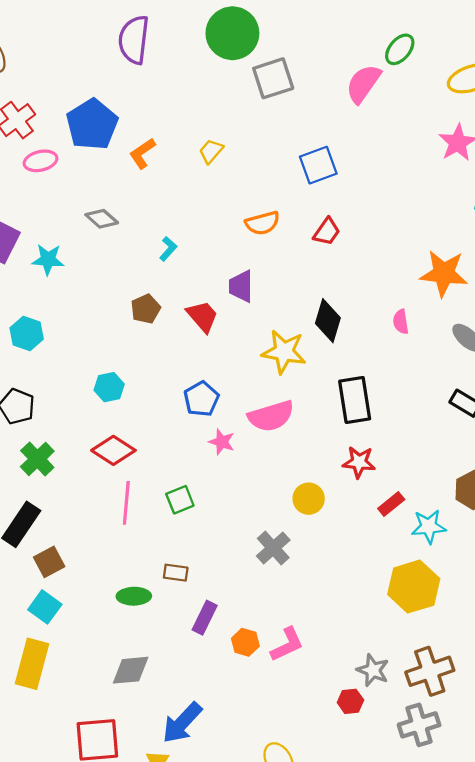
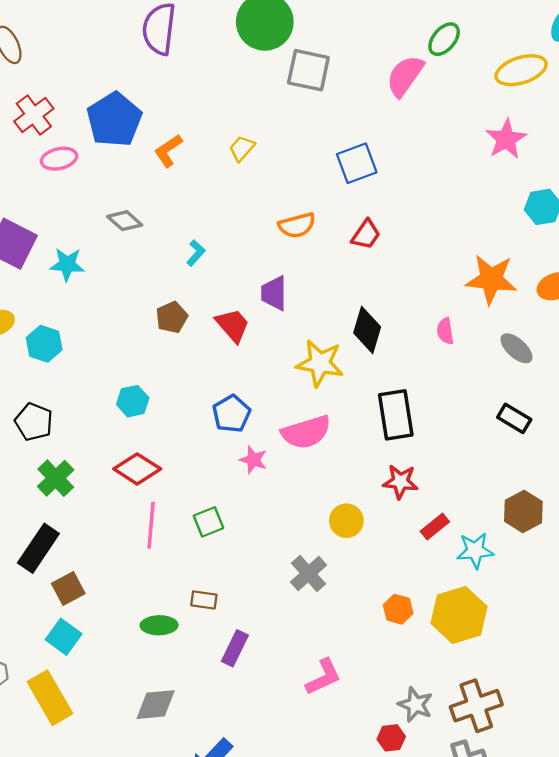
gray square: (273, 78) -> (308, 70), turned 30
orange hexagon: (245, 642) -> (398, 609), moved
yellow rectangle: (32, 664) -> (50, 698), turned -45

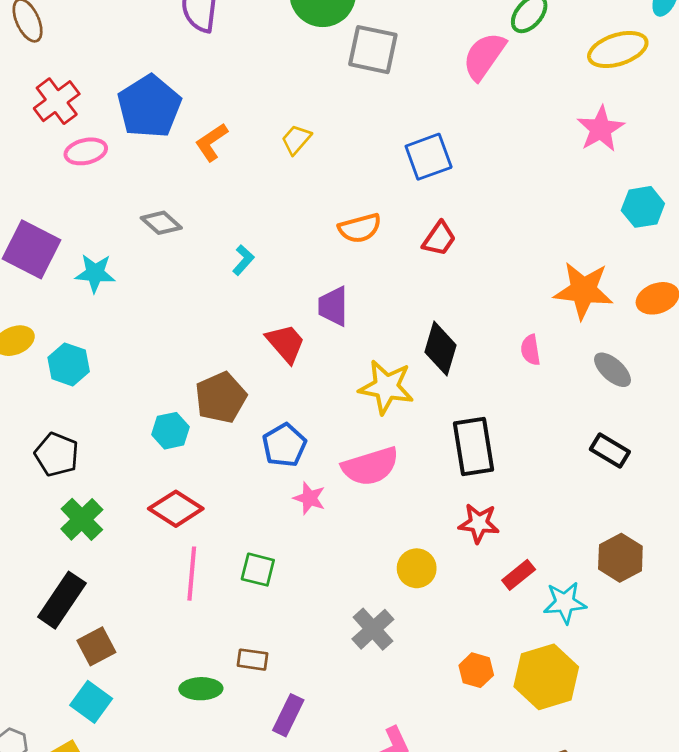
brown pentagon: (172, 317) -> (221, 398), moved, size x1.4
green square: (208, 522) -> (258, 570), turned 36

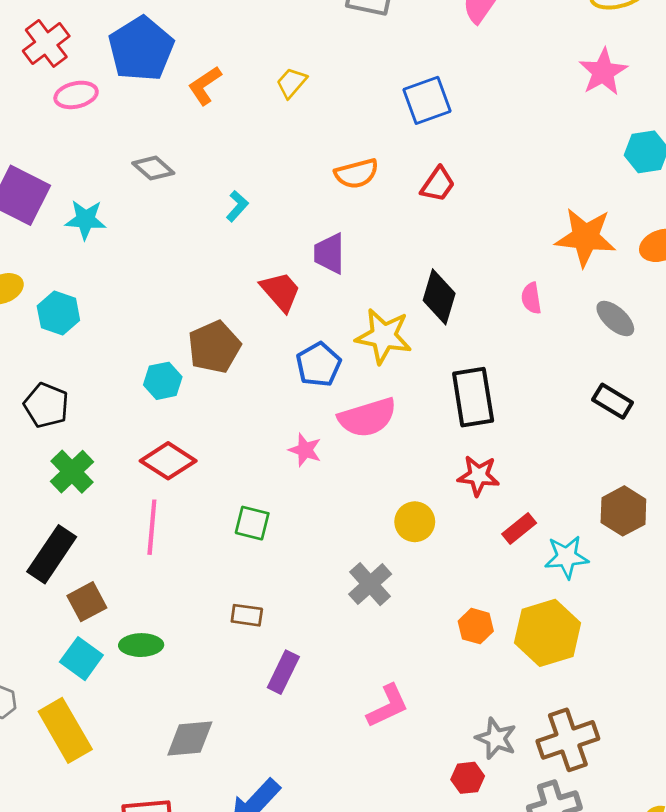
blue pentagon: (284, 445) -> (319, 365), moved
pink line: (192, 574) -> (152, 527), moved
green ellipse: (201, 689) -> (141, 645), moved

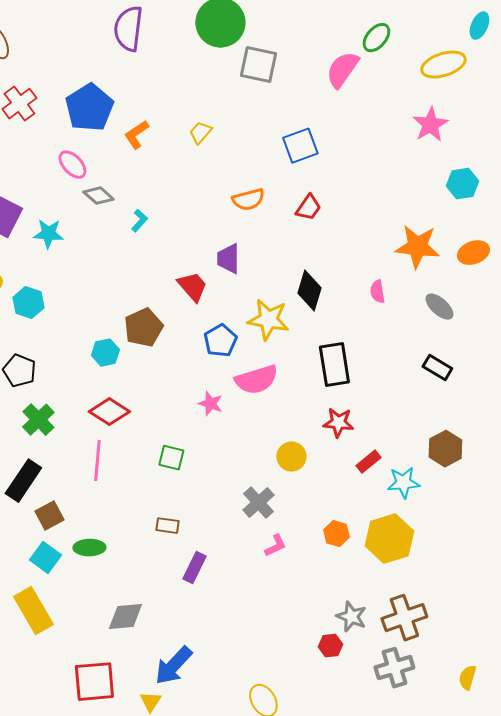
pink ellipse: (76, 95) -> (72, 165), moved, turned 60
cyan L-shape: (237, 206) -> (139, 221), moved
pink L-shape: (388, 706) -> (275, 546), moved, size x0.7

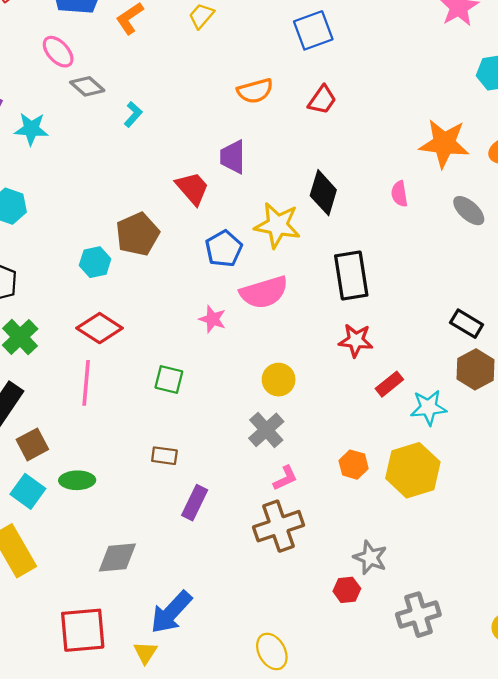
black rectangle: (437, 368) -> (467, 324), moved
yellow circle: (291, 457) -> (279, 380), moved
brown cross: (404, 618) -> (279, 526), moved

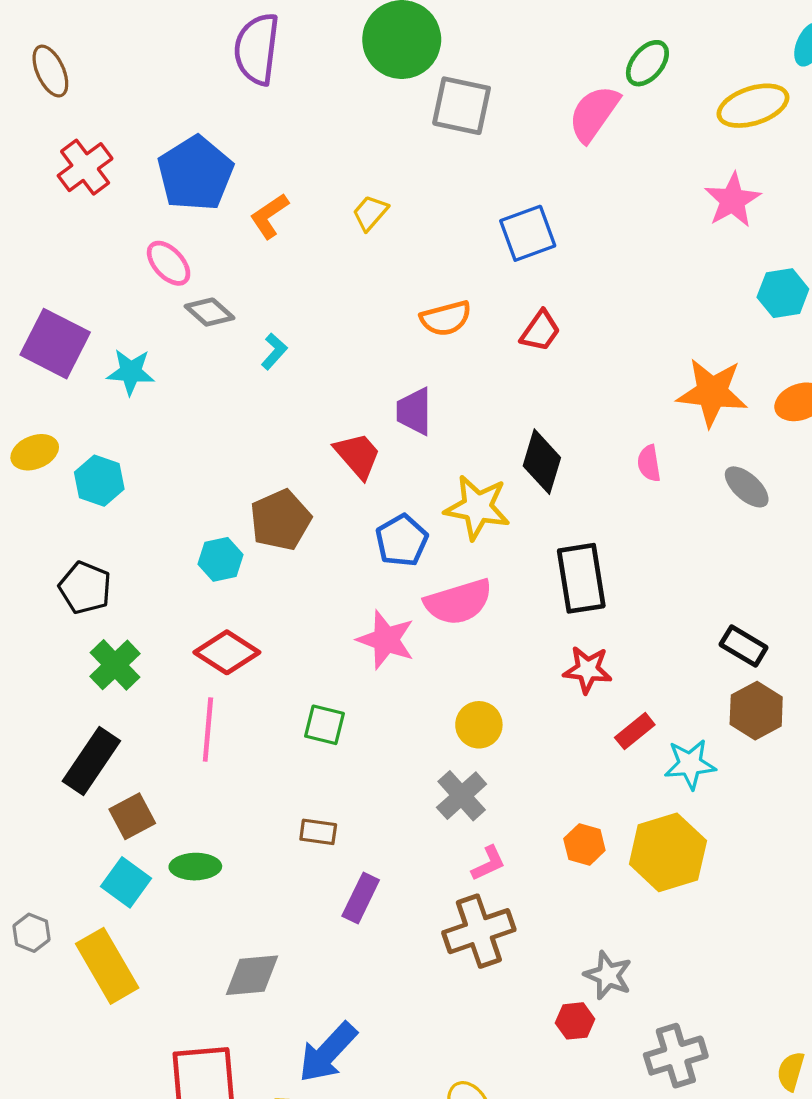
pink star: (213, 319) -> (386, 640), size x1.5

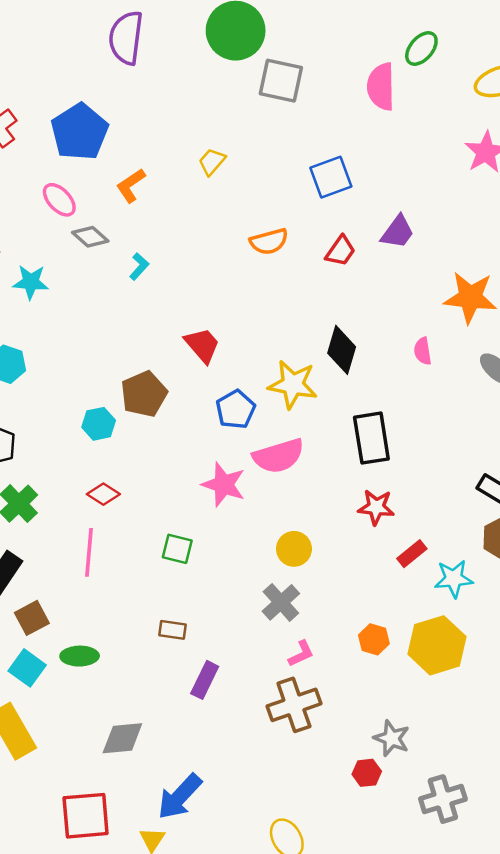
pink semicircle: (594, 114) -> (381, 87), turned -36
orange L-shape: (269, 216) -> (131, 185), moved
purple trapezoid: (414, 411) -> (398, 232), moved, turned -144
red diamond: (227, 652) -> (103, 494), size x0.7

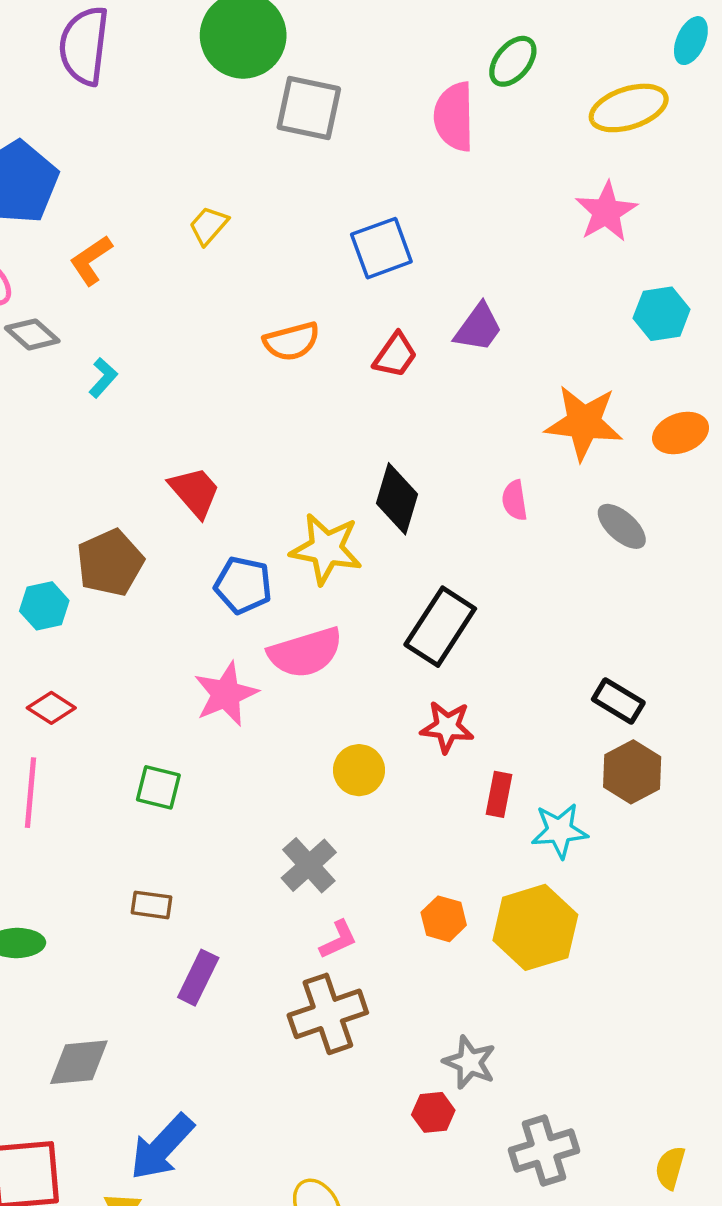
blue pentagon: (236, 409) -> (243, 585), turned -30
black rectangle: (371, 438) -> (440, 627), turned 42
pink star: (224, 485) -> (226, 694), turned 30
yellow circle: (294, 549) -> (359, 770), moved
red rectangle: (412, 554) -> (499, 794), turned -40

